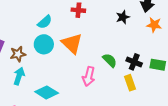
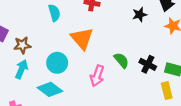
cyan semicircle: (45, 22) -> (54, 13), turned -70
cyan circle: (44, 44) -> (57, 63), moved
yellow rectangle: (130, 83) -> (167, 91), moved

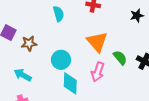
orange triangle: (82, 39) -> (97, 42), moved
cyan arrow: (21, 69) -> (23, 75), moved, turned -84
cyan diamond: (50, 89) -> (70, 83), moved, turned 55

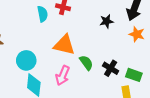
cyan semicircle: (58, 14) -> (42, 14), moved
orange triangle: (97, 42) -> (64, 45), turned -40

